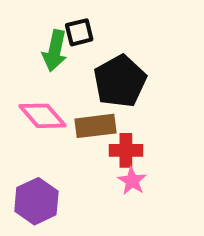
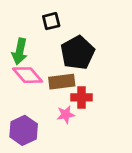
green arrow: (55, 51) -> (20, 51), moved
pink star: (132, 181) -> (66, 115), moved, turned 30

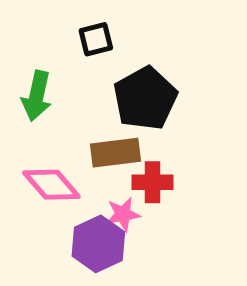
pink diamond: (28, 75) -> (51, 185), moved
purple hexagon: (24, 130) -> (98, 244), moved

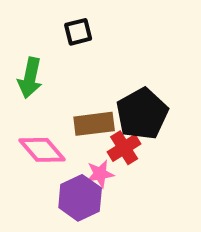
black pentagon: (145, 98) -> (142, 114), moved
red cross: (153, 182) -> (124, 148), turned -32

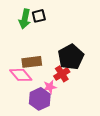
green arrow: (30, 78) -> (25, 19), moved
brown rectangle: (94, 124) -> (32, 62), moved

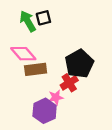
green arrow: (25, 19) -> (28, 21), turned 138
pink diamond: (21, 75) -> (23, 54), moved

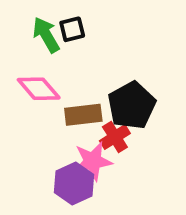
brown rectangle: (36, 69) -> (83, 115), moved
pink star: (56, 97) -> (93, 161), size x1.5

